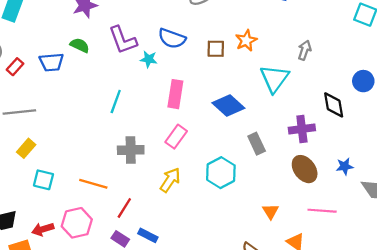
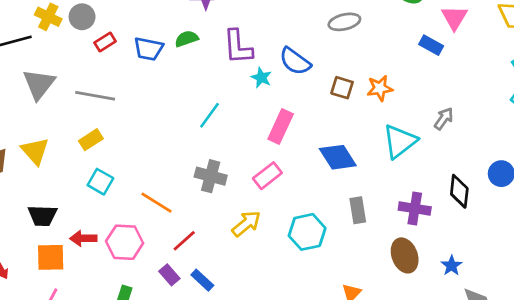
green semicircle: (80, 45) -> (187, 39), turned -60
blue star: (345, 166) -> (452, 266), turned 30

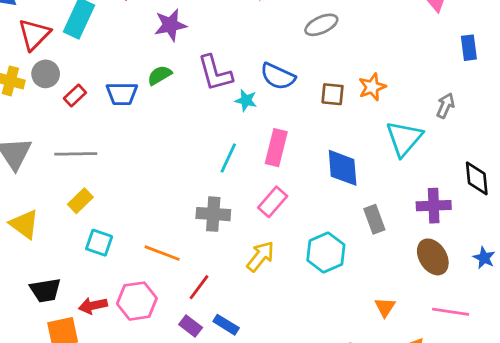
blue rectangle: (431, 45) -> (469, 48), moved, turned 65
cyan line: (209, 115) -> (228, 158), moved
blue diamond: (338, 157) -> (343, 168), turned 39

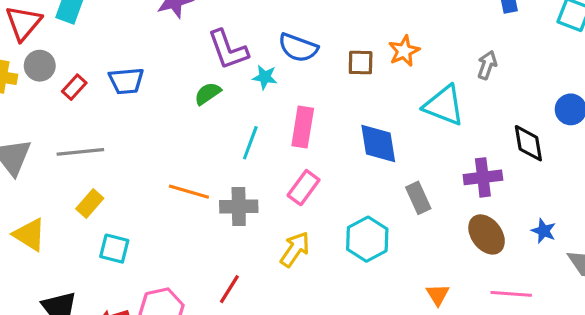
green semicircle: (160, 75) -> (208, 94), moved
cyan triangle: (404, 138) -> (444, 105), turned -45
orange line: (162, 253) -> (189, 192), moved

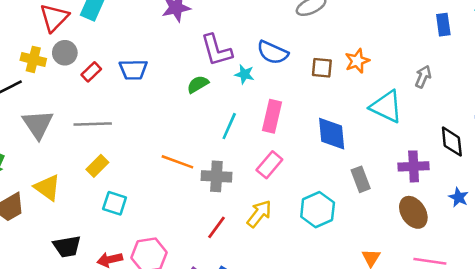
blue star: (544, 231) -> (458, 197), moved
red line: (229, 289) -> (216, 227), moved

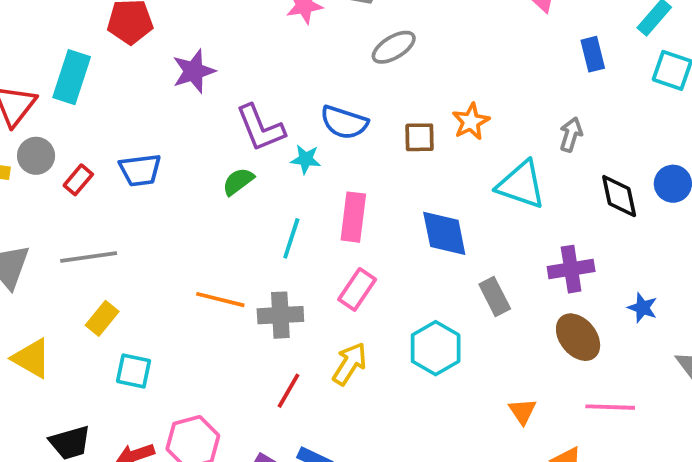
black diamond: (452, 142) -> (619, 196), moved

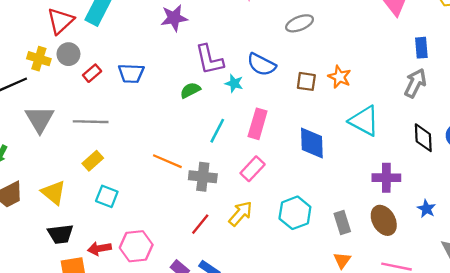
orange star: (471, 122) -> (339, 77), turned -30
gray arrow: (571, 134) -> (415, 83), moved, size x1.4
gray rectangle: (495, 297) -> (342, 222), moved
yellow triangle: (32, 358) -> (54, 193), moved

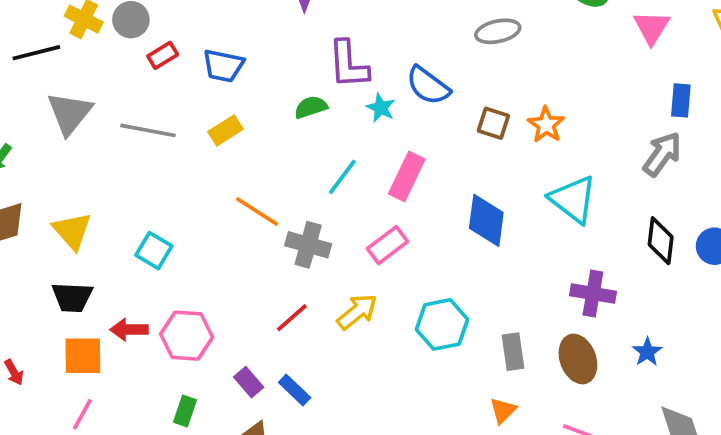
yellow rectangle: (93, 161) -> (225, 130), moved

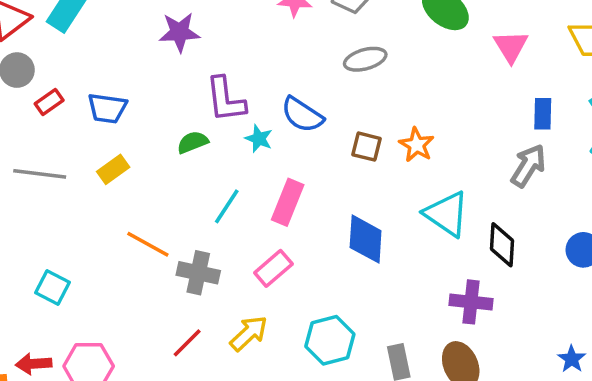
black diamond: (661, 241) -> (502, 245), moved
blue star: (647, 352) -> (572, 359), moved

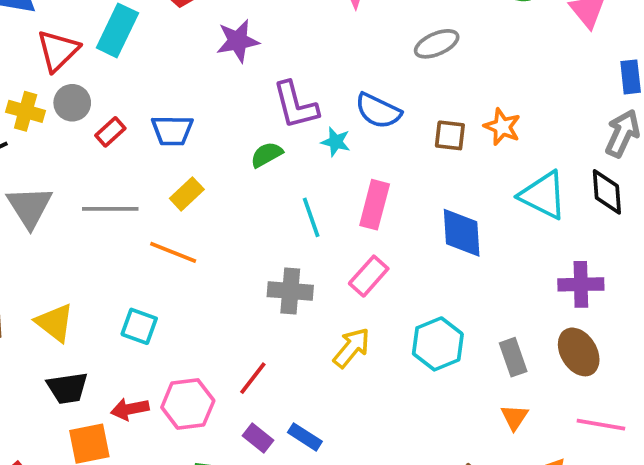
cyan line: (227, 206) -> (311, 217), turned -45
orange line: (148, 244) -> (173, 252), moved
black diamond: (502, 245) -> (607, 192), moved
red line: (187, 343) -> (253, 378), moved

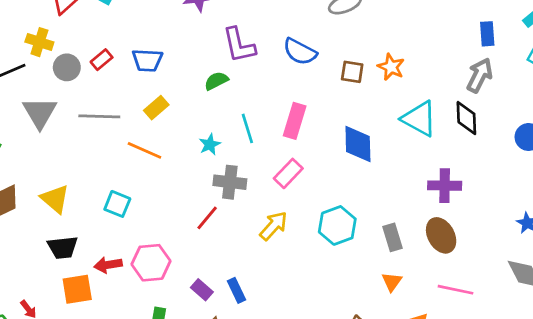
gray circle: (72, 103) -> (67, 67), moved
cyan star: (336, 142) -> (210, 144), moved, turned 30
red line: (253, 378) -> (207, 218), moved
blue rectangle: (305, 437) -> (236, 290), turned 30

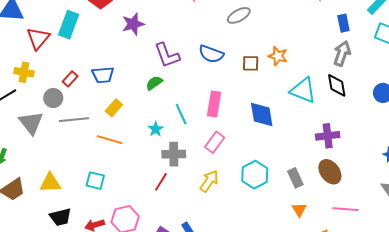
gray circle: (67, 67) -> (53, 98), moved
yellow triangle: (55, 199) -> (50, 183), turned -35

